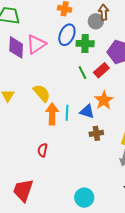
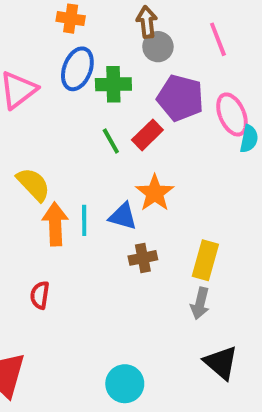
gray circle: (96, 21) -> (158, 47), moved

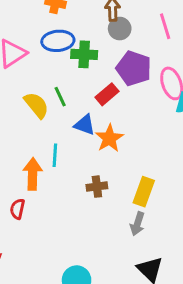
blue ellipse: (77, 69) -> (58, 41), turned 60
green line: (111, 141) -> (60, 97), moved
yellow semicircle: (33, 184) -> (36, 105), moved
blue triangle: (123, 216) -> (85, 125), moved
orange arrow: (55, 224) -> (33, 174), moved

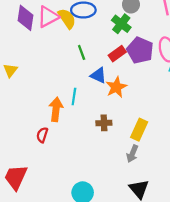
green cross: (84, 54) -> (121, 24), moved, turned 30
purple pentagon: (134, 68) -> (140, 50), moved
yellow semicircle: (36, 105) -> (67, 19), moved

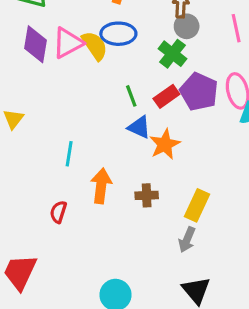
green line: (82, 52) -> (131, 96), moved
cyan line: (74, 97) -> (69, 154), moved
orange arrow: (56, 109) -> (101, 186), moved

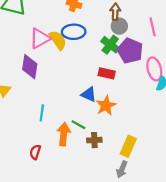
purple diamond: (36, 44) -> (30, 67), moved
purple pentagon: (199, 92) -> (130, 51), moved
green line: (131, 96) -> (78, 125), moved, turned -40
red rectangle: (166, 96) -> (107, 73), turned 49

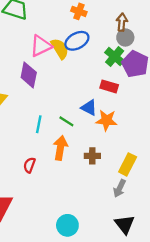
blue ellipse: (74, 32) -> (77, 41), turned -30
orange star: (106, 106) -> (107, 120), turned 30
green line: (78, 125) -> (66, 121), moved

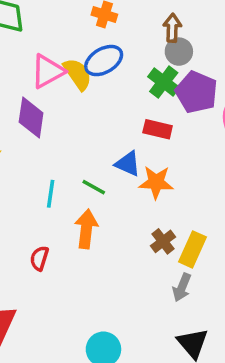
brown cross: (92, 156) -> (163, 241), moved, turned -35

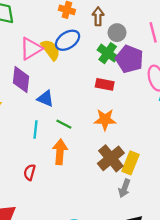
brown arrow: (172, 28) -> (98, 16), moved
blue triangle: (128, 164) -> (46, 99), moved
brown cross: (163, 241) -> (111, 158), size x1.6

